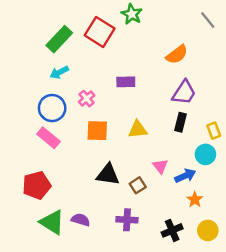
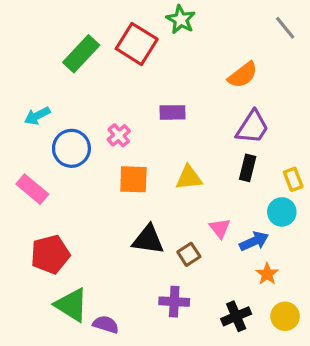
cyan arrow: (59, 72) -> (37, 116), moved
pink rectangle: (49, 138) -> (32, 189), moved
purple semicircle: (81, 220) -> (106, 324), moved

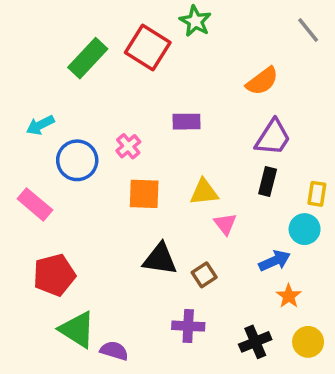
yellow rectangle: (293, 179) -> (317, 194), turned 30
pink triangle: (220, 228) -> (225, 224), moved

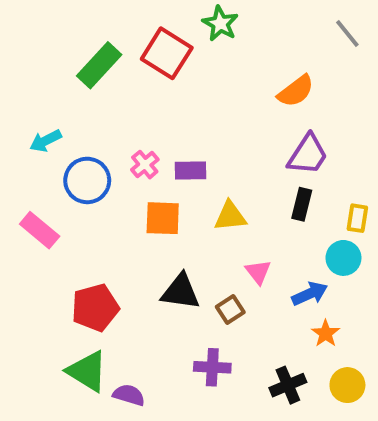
purple rectangle: (186, 122) -> (191, 171), moved
pink triangle: (225, 224) -> (258, 272), moved
red pentagon: (54, 275) -> (95, 308), moved

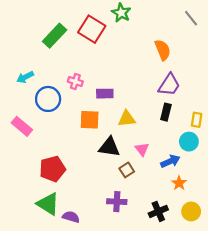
orange semicircle: (296, 91) -> (163, 50), turned -75
pink cross: (145, 165) -> (75, 82), moved, turned -32
black triangle: (181, 292) -> (109, 147), moved

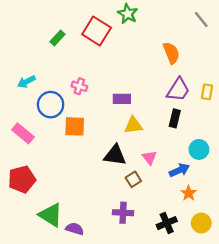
green rectangle: (55, 36) -> (57, 38), size x0.6
purple rectangle: (105, 94) -> (122, 99), moved
orange square: (90, 120) -> (75, 126), moved
yellow rectangle: (197, 120) -> (207, 92), moved
red pentagon: (52, 169) -> (22, 179), moved

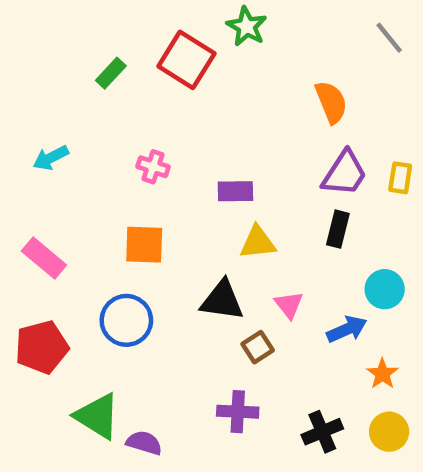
blue circle: (51, 105) -> (126, 320), moved
orange star: (189, 193) -> (382, 374), moved

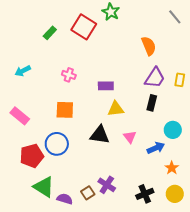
red pentagon: (42, 347) -> (32, 156), moved
brown square: (258, 347) -> (88, 193), moved
purple cross: (238, 412) -> (107, 185), turned 30

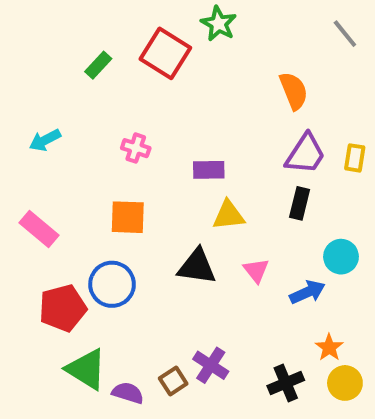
orange star: (172, 168) -> (329, 347), moved

